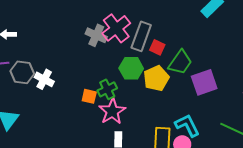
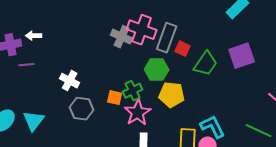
pink cross: (116, 28) -> (142, 30), turned -32
gray hexagon: (22, 72) -> (82, 109), moved
yellow pentagon: (156, 78) -> (172, 95), moved, turned 30
purple square: (204, 82) -> (242, 56), moved

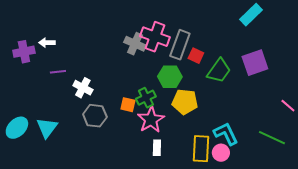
purple line: (27, 65) -> (58, 72), moved

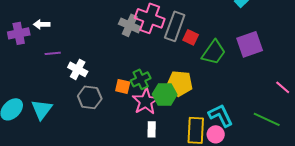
green hexagon: (170, 77) -> (165, 94), moved

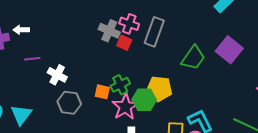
pink cross: (150, 18) -> (129, 24), size x0.7
red square: (191, 37) -> (124, 43), moved
purple square: (250, 44) -> (229, 50), turned -32

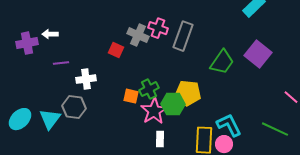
red square: (124, 43) -> (116, 50), moved
white cross: (57, 75) -> (86, 79), turned -36
gray hexagon: (69, 103) -> (74, 107), moved

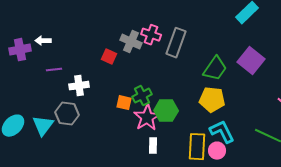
yellow pentagon: (188, 93) -> (212, 100), moved

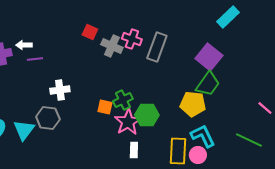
red square: (109, 57) -> (90, 32), moved
purple square: (251, 61) -> (209, 57), moved
green trapezoid: (215, 69) -> (208, 84), moved
purple line: (54, 70) -> (35, 59), moved

